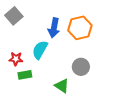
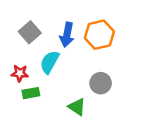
gray square: (14, 16) -> (30, 32), moved

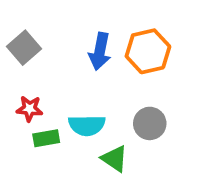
gray square: (30, 32) -> (24, 48), moved
cyan semicircle: (50, 62) -> (87, 125), moved, turned -120

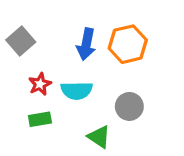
red star: (30, 109) -> (40, 84), moved, turned -30
cyan semicircle: (87, 125) -> (77, 90), moved

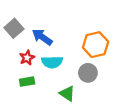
blue arrow: (86, 44) -> (42, 37), moved, turned 114
orange hexagon: (128, 44) -> (96, 45), moved

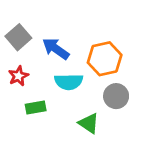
orange hexagon: (96, 45) -> (105, 59), moved
red star: (27, 58) -> (18, 76), moved

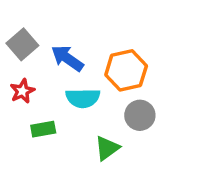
green triangle: (89, 123) -> (107, 148), turned 50

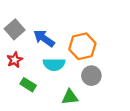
green rectangle: (43, 129) -> (28, 85), turned 42
green triangle: (107, 148) -> (70, 97), turned 30

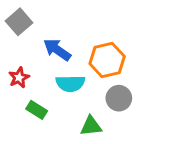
gray square: (15, 29) -> (19, 22), moved

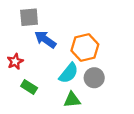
gray square: (19, 22) -> (29, 17), moved, turned 36
cyan semicircle: (70, 83) -> (69, 73), moved, turned -50

